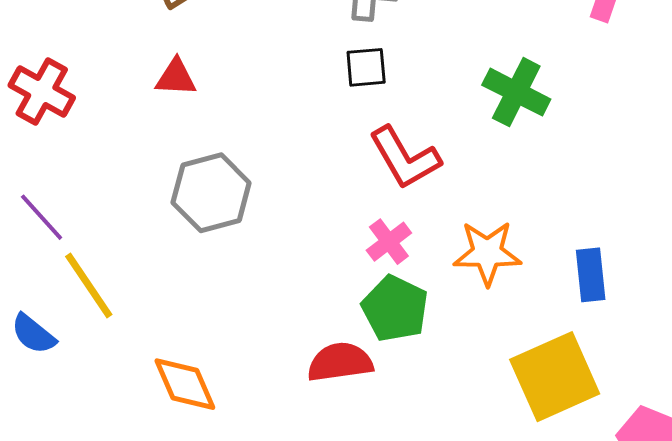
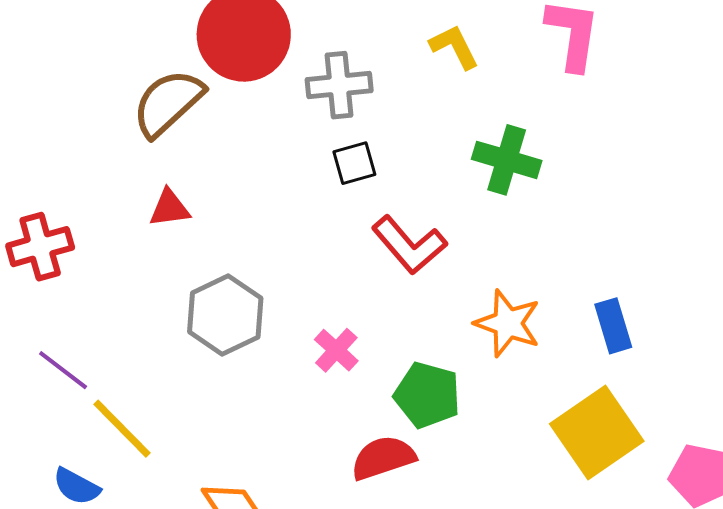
red cross: (42, 91) -> (40, 247), turned -34
pink cross: (389, 242) -> (336, 350), moved
orange star: (487, 253) -> (508, 323), turned 30

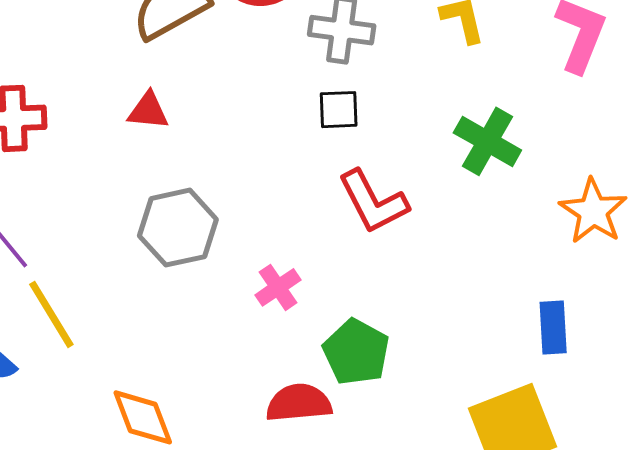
orange star: (508, 323) -> (593, 211), moved

